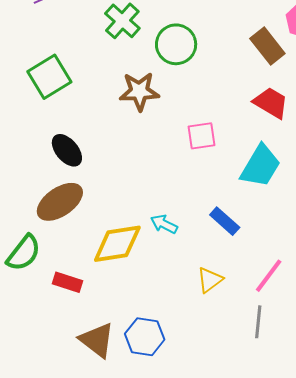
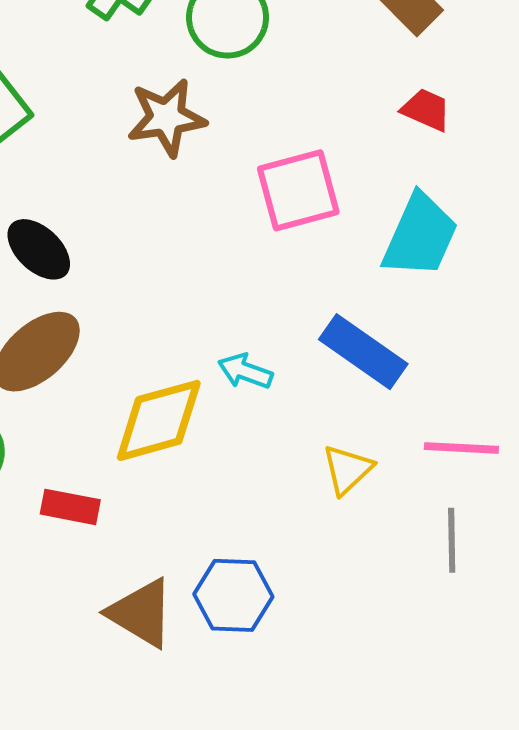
red trapezoid: (271, 103) -> (426, 110), size x0.7
pink square: (202, 136) -> (298, 190), size x1.4
blue rectangle: (225, 221) -> (363, 352), size x1.4
pink line: (269, 276) -> (461, 448), turned 63

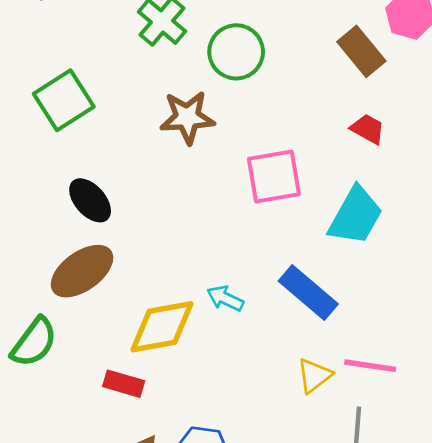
yellow triangle: (347, 470) -> (314, 376), moved
red rectangle: (70, 507) -> (124, 384), moved

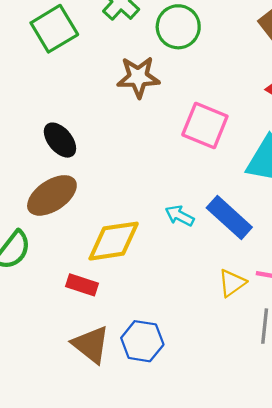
green square: (64, 100) -> (54, 29), moved
pink square: (274, 176) -> (205, 126), turned 30
cyan arrow: (225, 298) -> (180, 216), moved

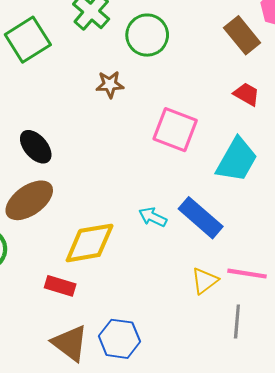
brown star: (138, 77) -> (110, 84), size x0.7

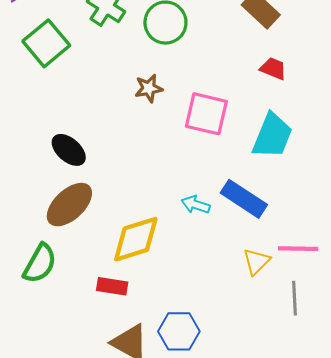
brown star: (110, 84) -> (149, 88), moved

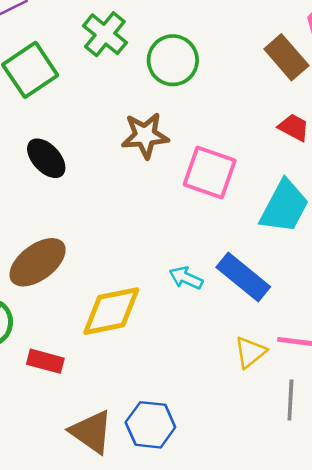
brown star: (149, 88) -> (145, 135), size x1.4
black ellipse: (69, 150) -> (46, 158), moved
red rectangle: (112, 286) -> (45, 361), moved

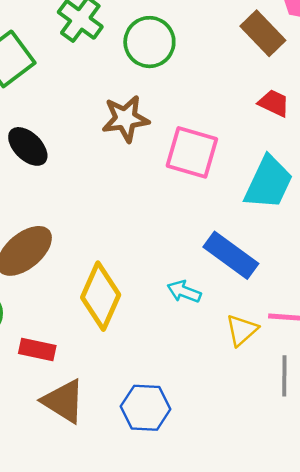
cyan arrow: (186, 278) -> (184, 292), moved
yellow diamond: (111, 311) -> (101, 296), turned -52
brown triangle: (91, 432) -> (64, 401), moved

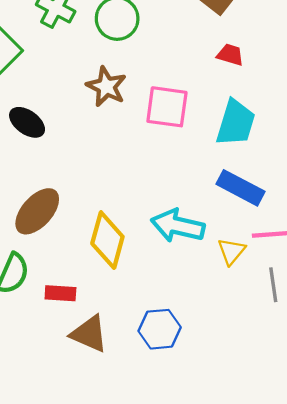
brown star: (125, 119) -> (106, 87), turned -30
blue rectangle: (231, 255) -> (241, 188), moved
cyan arrow: (184, 292) -> (178, 226), size x1.8

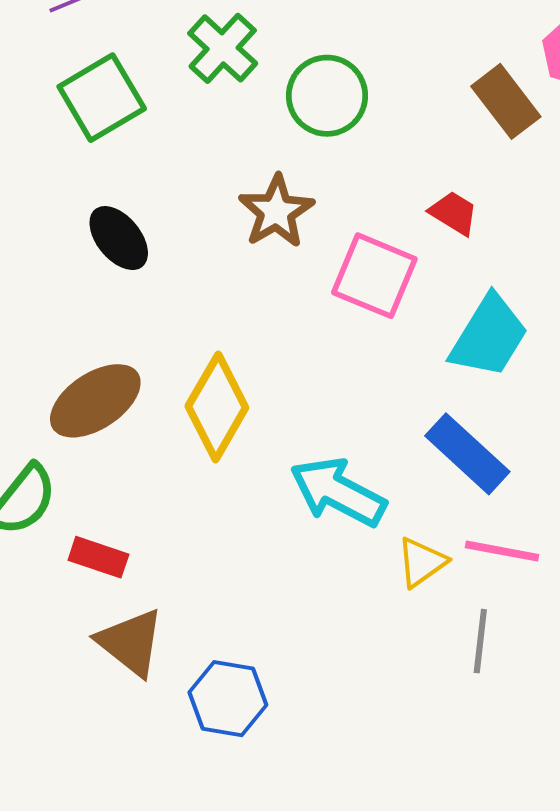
red trapezoid: (230, 55) -> (454, 213), moved
yellow diamond: (107, 240) -> (217, 407), moved
blue hexagon: (160, 329) -> (228, 699), moved

